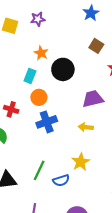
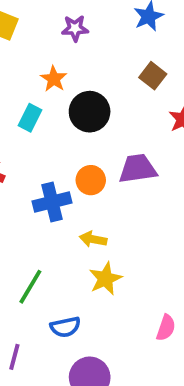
purple star: (38, 19) -> (75, 28), moved
orange circle: (39, 97) -> (91, 180), moved
yellow arrow: (86, 127) -> (93, 239), moved
blue semicircle: (61, 180) -> (65, 327), moved

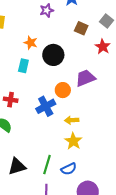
purple star: (75, 28) -> (47, 10), moved
yellow star: (105, 279) -> (73, 141), moved
green line: (30, 287) -> (47, 165), moved

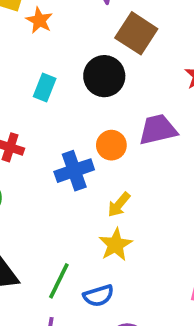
brown square: (81, 28) -> (136, 33), moved, size x1.5
orange star: (31, 43) -> (39, 20), moved
yellow arrow: (72, 120) -> (119, 205), turned -56

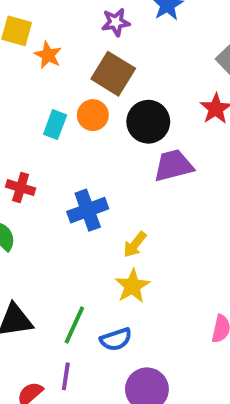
brown square: (136, 33) -> (113, 74), moved
black circle: (104, 76) -> (148, 122), moved
orange circle: (111, 145) -> (93, 115), moved

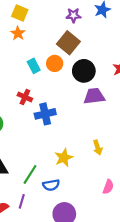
orange star: (48, 55) -> (18, 33), moved
cyan rectangle: (55, 125) -> (34, 66), turned -56
red cross: (21, 188) -> (25, 97), moved
yellow arrow: (135, 244) -> (98, 147), moved, turned -64

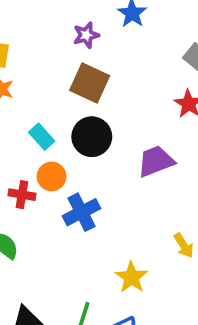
orange circle: (55, 63) -> (52, 176), moved
black circle: (84, 71) -> (92, 137), moved
red cross: (25, 97) -> (22, 195), moved

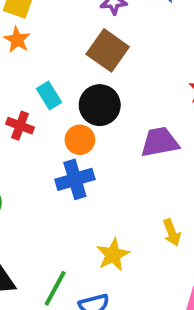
orange circle: (52, 176) -> (80, 140), moved
red cross: (22, 195) -> (20, 126), moved

